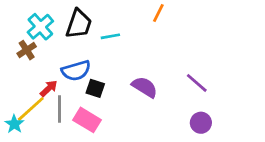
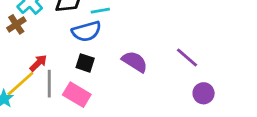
blue semicircle: (76, 71) -> (86, 31), moved
purple circle: (201, 123) -> (204, 93), moved

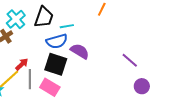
purple semicircle: (135, 62) -> (80, 51), moved
black square: (85, 63) -> (56, 64), size x1.6

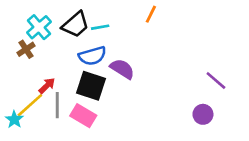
black trapezoid: (44, 17) -> (75, 25), turned 30
cyan line: (67, 26) -> (100, 27), moved
purple line: (130, 60) -> (216, 81), moved

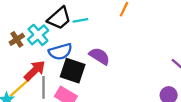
cyan cross: (39, 27) -> (38, 35), moved
blue semicircle: (92, 56) -> (60, 52), moved
red arrow: (47, 86) -> (35, 71), size x1.5

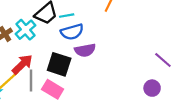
blue semicircle: (60, 52) -> (72, 32), moved
purple semicircle: (99, 56) -> (85, 50), turned 138

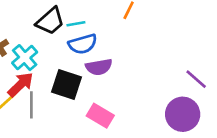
cyan cross: (26, 30) -> (25, 58), moved
purple circle: (152, 88) -> (183, 114), size x1.6
pink rectangle: (53, 89) -> (100, 116), moved

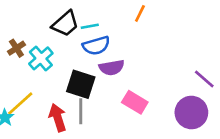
red arrow: (21, 85) -> (58, 118), moved, turned -64
gray line: (31, 105) -> (81, 111), moved
pink rectangle: (100, 116) -> (135, 102), moved

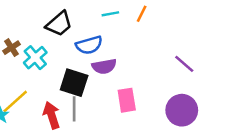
orange line: (140, 13) -> (142, 14), moved
cyan line: (90, 26) -> (110, 14), moved
purple line: (204, 79) -> (184, 64), moved
pink rectangle: (135, 102) -> (127, 100), turned 50

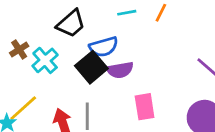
black square: (74, 83) -> (91, 67), moved, turned 32

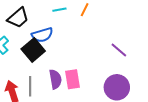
purple semicircle: (120, 70) -> (55, 79), moved, turned -90

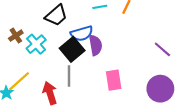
purple semicircle: (55, 79) -> (96, 45), moved
gray line: (30, 86) -> (69, 76), moved

